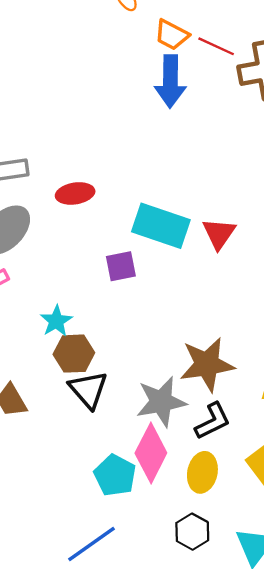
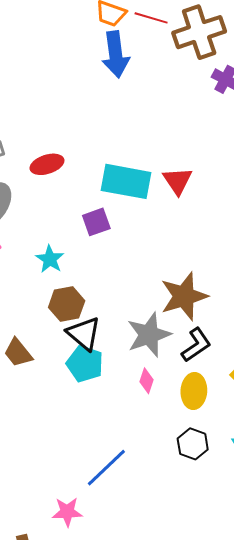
cyan star: (56, 321) -> (50, 259), moved
pink diamond: (151, 453) -> (146, 381), size x0.5
cyan pentagon: (115, 475) -> (85, 364), moved

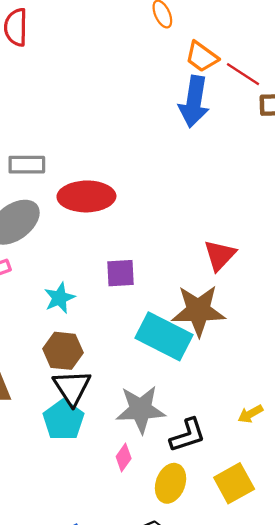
red ellipse: (47, 164) -> (86, 196), size x1.5
cyan rectangle: (126, 181) -> (164, 336), moved
brown star: (184, 296) -> (198, 311), moved

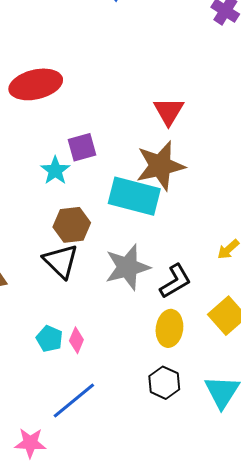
cyan star: (60, 298) -> (55, 171), moved
brown hexagon: (63, 351) -> (72, 225), moved
cyan pentagon: (63, 420) -> (49, 339), moved, size x0.7
pink diamond: (124, 457) -> (76, 340), moved

